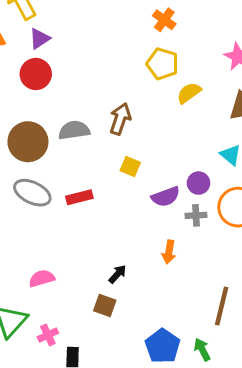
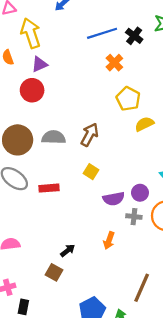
orange cross: (164, 20) -> (114, 63), moved

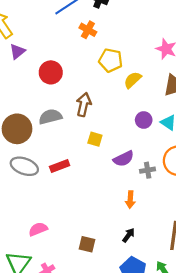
red circle: (32, 90) -> (51, 72), moved
purple circle: (140, 193) -> (144, 120), moved
black arrow: (68, 250) -> (128, 235), moved

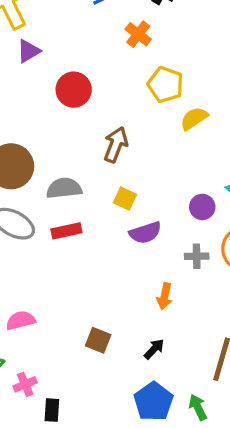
gray semicircle: (50, 117) -> (64, 188), moved
purple circle: (144, 120) -> (202, 207), moved
purple semicircle: (124, 159) -> (145, 233), moved
brown square: (87, 244) -> (98, 340), moved

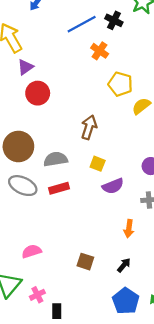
red circle: (74, 90) -> (38, 93), moved

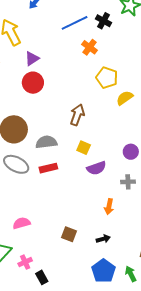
purple triangle: (25, 67) -> (32, 59), moved
black arrow: (124, 265) -> (103, 239), turned 32
black rectangle: (57, 311) -> (42, 277), turned -32

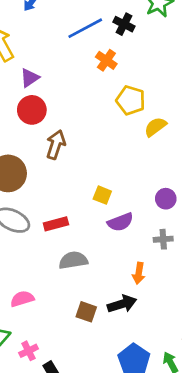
brown arrow: (77, 115) -> (56, 145), moved
gray semicircle: (46, 142) -> (73, 260), moved
black arrow: (103, 239) -> (122, 304), moved, size x1.5

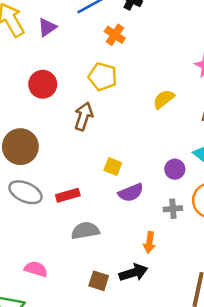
purple triangle: (30, 78) -> (47, 27), moved
yellow pentagon: (131, 100) -> (103, 77), moved
brown arrow: (56, 145) -> (84, 116), moved
pink semicircle: (22, 299) -> (36, 269), turned 35

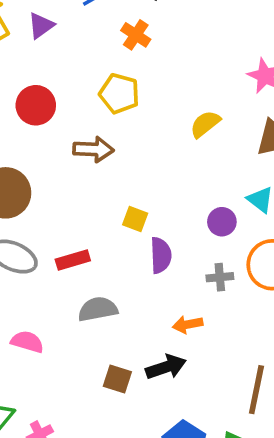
brown arrow: (84, 116) -> (93, 149), turned 76
purple semicircle: (131, 193) -> (161, 255), turned -70
orange arrow: (149, 242) -> (188, 324), turned 72
pink semicircle: (36, 269) -> (27, 342), moved

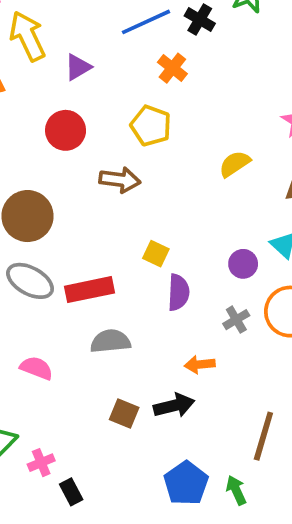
purple triangle: (41, 26) -> (78, 67), moved
red rectangle: (73, 260) -> (89, 290), size x1.4
gray cross: (220, 277) -> (236, 320), turned -30

